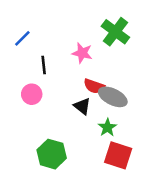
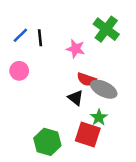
black line: (44, 65) -> (40, 38), moved
pink circle: (32, 94) -> (19, 71), moved
red square: (118, 155) -> (88, 135), moved

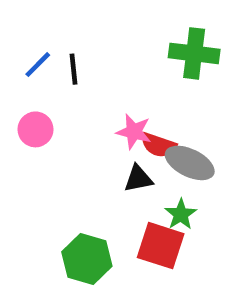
green cross: (106, 29) -> (194, 53), turned -30
pink star: (76, 49) -> (134, 132), moved
black triangle: (76, 98) -> (138, 179), turned -49

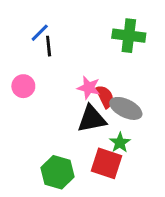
blue line: (38, 65) -> (40, 33), moved
red semicircle: (158, 145) -> (105, 97), turned -135
black triangle: (138, 179) -> (92, 119), size x1.5

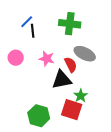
green cross: (129, 36) -> (70, 24), moved
pink star: (89, 88) -> (47, 59), moved
gray ellipse: (126, 108) -> (85, 54), moved

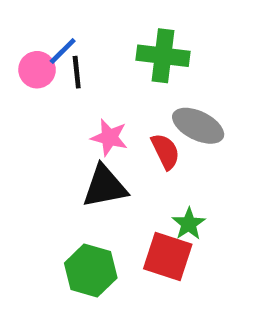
pink circle: (16, 58) -> (37, 70), moved
black triangle: (62, 80) -> (105, 186), moved

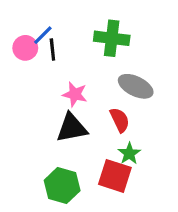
red semicircle: (165, 151) -> (120, 120), moved

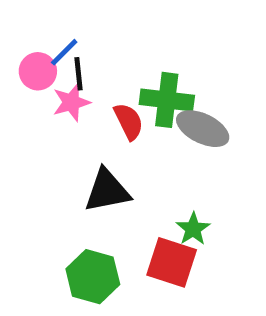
green cross: (112, 38) -> (167, 100), moved
pink star: (75, 94) -> (71, 102), moved, turned -30
red semicircle: (120, 120) -> (129, 121), moved

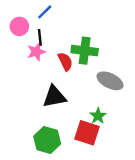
blue line: (64, 52) -> (45, 12), moved
pink circle: (38, 71) -> (19, 26), moved
gray ellipse: (203, 129) -> (110, 81), moved

